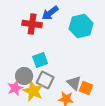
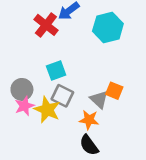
red cross: (32, 24) -> (46, 25), turned 30
gray circle: (24, 76) -> (22, 89), moved
orange square: (86, 88) -> (114, 91), moved

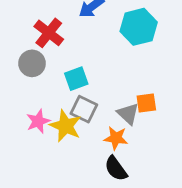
red cross: (46, 25) -> (49, 33), moved
gray circle: (22, 89) -> (32, 63), moved
orange square: (114, 91) -> (146, 103), turned -30

